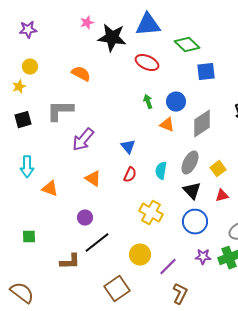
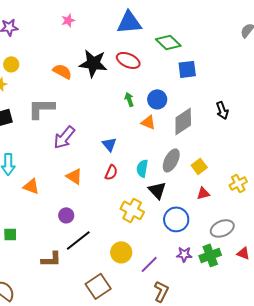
black star: (112, 38) -> (93, 63), moved
black triangle: (192, 191) -> (157, 190), moved

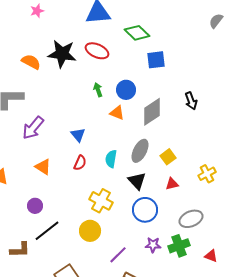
black triangle: (157, 190) -> (137, 181), moved
yellow circle: (121, 252) -> (90, 231), moved
red triangle: (243, 253) -> (211, 256), moved

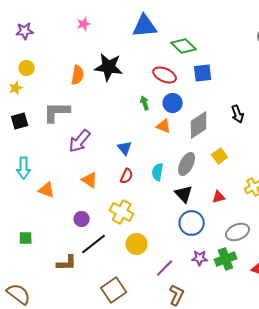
red ellipse: (97, 51) -> (165, 75), moved
orange semicircle: (31, 62) -> (78, 75), turned 72
yellow square: (168, 157) -> (220, 156), moved
yellow cross: (101, 201) -> (122, 212), moved

